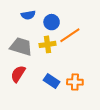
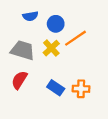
yellow cross: (48, 44) -> (51, 48), turned -35

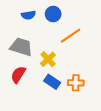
blue circle: (56, 24) -> (53, 14), moved
yellow cross: (51, 48) -> (48, 59), moved

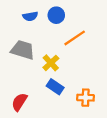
red semicircle: (18, 75) -> (19, 102), moved
orange cross: (76, 83) -> (86, 98), moved

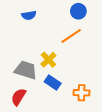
blue circle: (56, 15) -> (78, 11), moved
gray trapezoid: (23, 50) -> (26, 70), moved

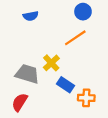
blue rectangle: (53, 82) -> (66, 85), moved

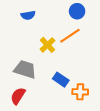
yellow cross: (51, 63) -> (47, 45), moved

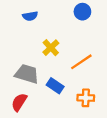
orange line: (70, 36) -> (81, 62), moved
blue rectangle: (61, 80) -> (55, 86), moved

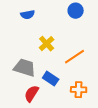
red semicircle: (19, 102) -> (32, 94), moved

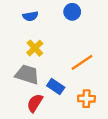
blue circle: (76, 11) -> (72, 12), moved
yellow cross: (47, 44) -> (35, 48), moved

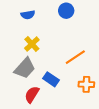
gray trapezoid: (27, 74) -> (25, 68), turned 115
orange cross: (86, 99) -> (86, 84), moved

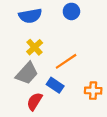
blue semicircle: (28, 15) -> (30, 16), size x1.5
orange line: (75, 57) -> (66, 61), moved

